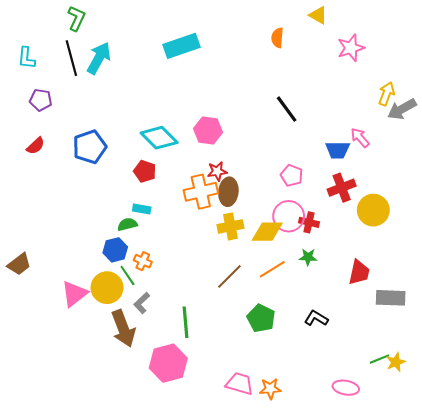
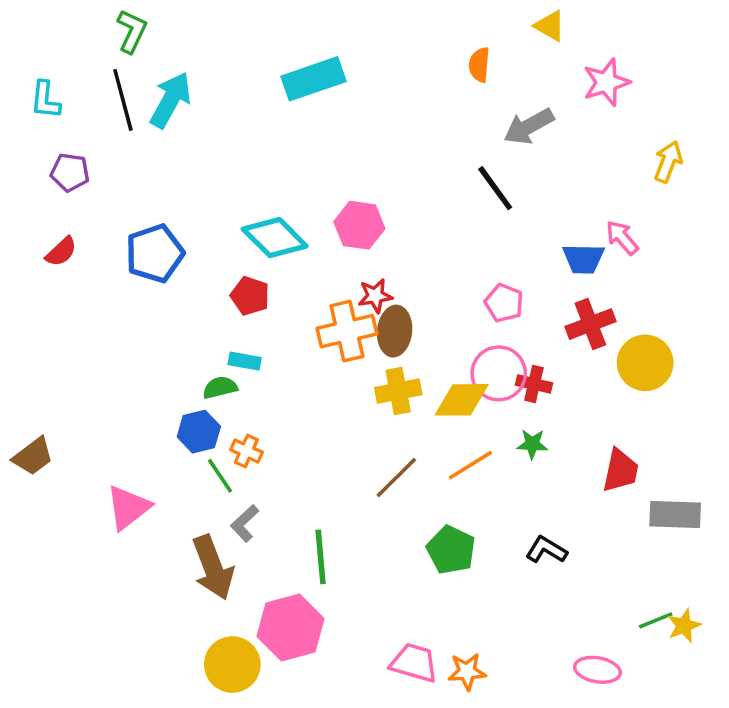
gray arrow: (402, 109) -> (529, 126), moved
yellow circle: (107, 288) -> (232, 664), moved

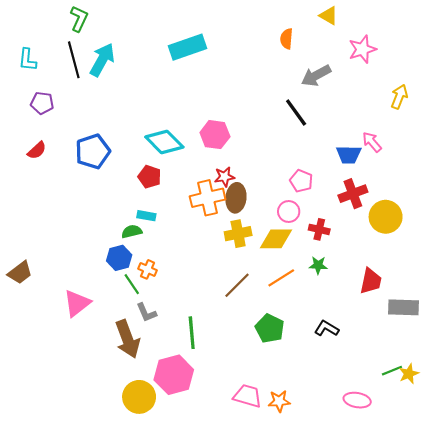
pink circle: (499, 373) -> (289, 212), moved, size x0.7
gray L-shape: (245, 523) -> (146, 313), turned -70

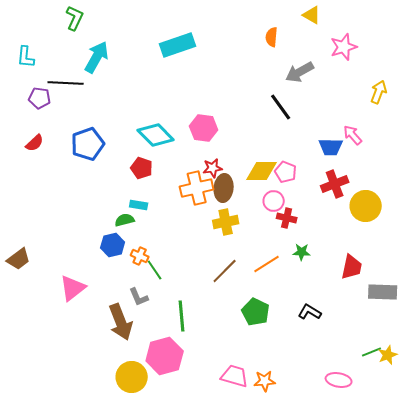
black line: (74, 60) -> (66, 83), moved, turned -72
red cross: (319, 229) -> (287, 218), moved
yellow diamond: (276, 239) -> (262, 171), moved
green line: (132, 284) -> (155, 270), moved

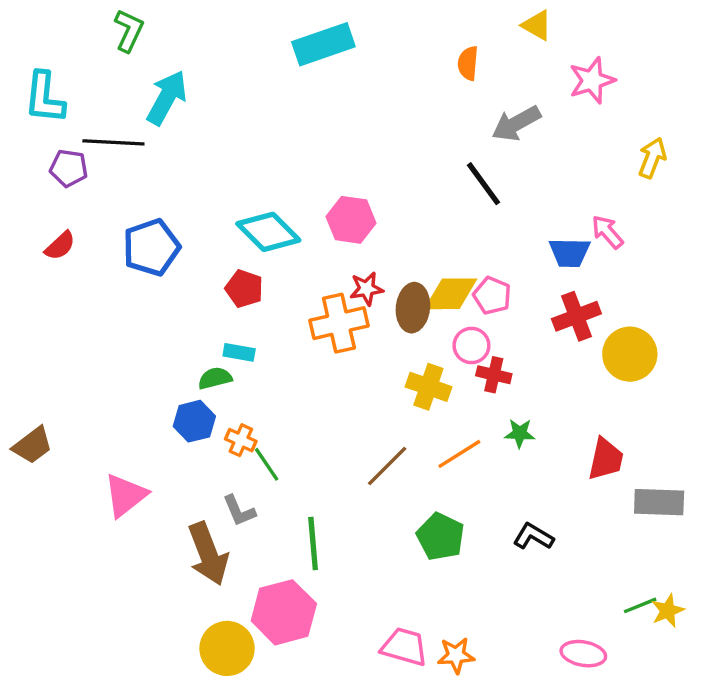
cyan rectangle: (178, 45) -> (323, 44), moved
cyan L-shape: (26, 57) -> (45, 98), size x1.4
brown ellipse: (224, 188) -> (413, 308), moved
yellow cross: (226, 222) -> (428, 387), moved, turned 30

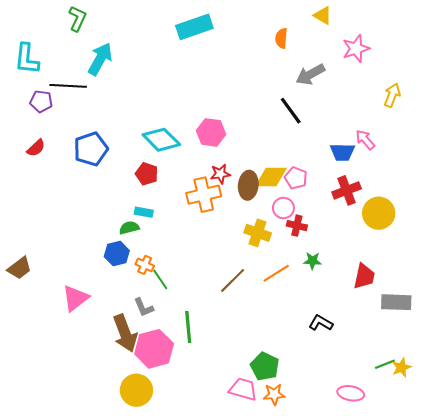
green pentagon: (440, 537) -> (265, 366), moved
pink hexagon: (284, 612) -> (154, 349), moved

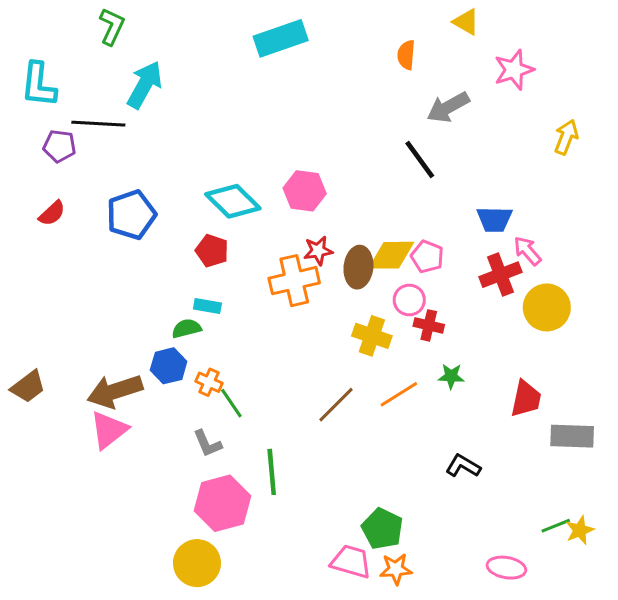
pink arrow: (365, 140) -> (527, 251), moved
brown arrow: (125, 333) -> (115, 391), moved, turned 93

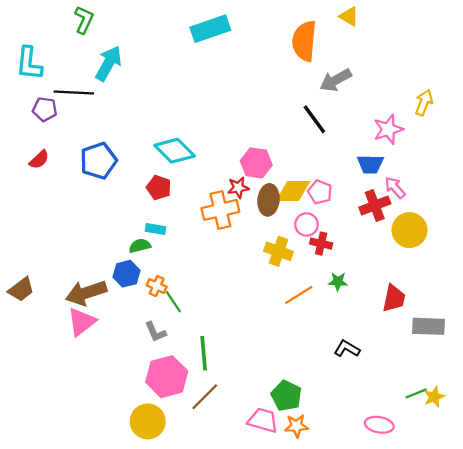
orange semicircle: (406, 55) -> (304, 41), size x1.8
pink star: (514, 70) -> (388, 129), moved
pink hexagon: (305, 191) -> (256, 163), moved
brown line: (336, 405) -> (205, 397), moved

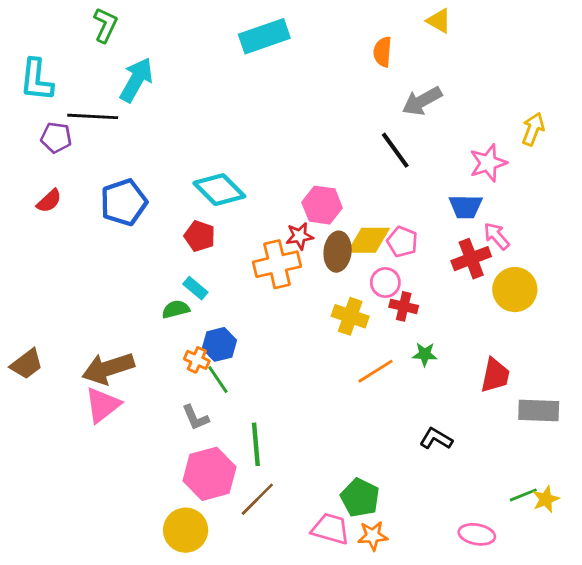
orange semicircle: (304, 41) -> (383, 52), size x0.6
cyan rectangle: (155, 229) -> (195, 288), turned 30
blue hexagon: (126, 274) -> (219, 344), moved

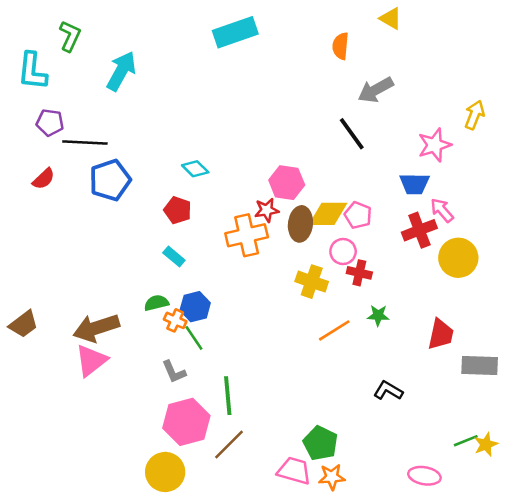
green L-shape: (105, 25) -> (70, 36), moved
black line: (93, 116) -> (85, 143), moved
cyan diamond: (219, 190) -> (195, 169), size x0.6
green semicircle: (176, 309) -> (156, 303), moved

